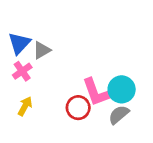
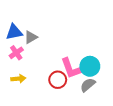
blue triangle: (19, 43) -> (14, 32), turned 36
yellow arrow: (25, 106) -> (18, 79), turned 56

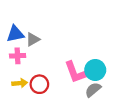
pink cross: (16, 53) -> (18, 56), turned 32
red circle: (58, 80) -> (39, 84), moved

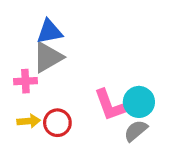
blue triangle: (15, 34) -> (49, 32), moved
gray triangle: (33, 39) -> (48, 57), size x1.5

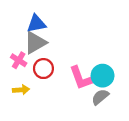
pink cross: (25, 81) -> (19, 60), turned 35
red circle: (57, 123) -> (43, 69), moved

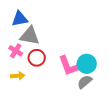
blue triangle: (36, 24) -> (20, 19), moved
gray triangle: (35, 43) -> (30, 36), turned 40

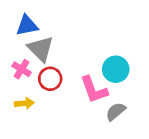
gray triangle: (30, 36) -> (41, 49), turned 35
cyan circle: (87, 64) -> (116, 69), moved

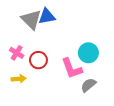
blue triangle: (27, 26) -> (47, 16), moved
gray triangle: (41, 49) -> (31, 19), moved

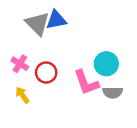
yellow arrow: (19, 79) -> (22, 95), turned -120
gray semicircle: (88, 85) -> (113, 93), moved, turned -140

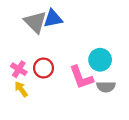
pink cross: (20, 64) -> (19, 69), moved

